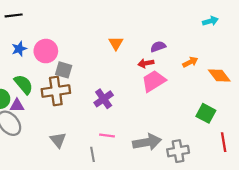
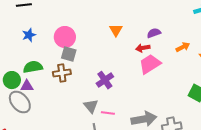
pink circle: (46, 51) -> (65, 37), moved
green semicircle: (24, 84) -> (33, 67), turned -60
brown cross: (56, 91) -> (62, 73), size x0.7
gray triangle: (58, 140) -> (91, 106), moved

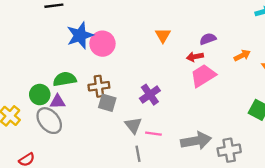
blue star: (29, 35) -> (80, 35), moved, size x1.6
gray square: (69, 54) -> (107, 103), moved

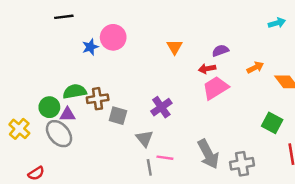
blue star: (80, 35) -> (90, 47), size x0.6
pink circle: (102, 44) -> (113, 37), moved
brown cross: (99, 86) -> (98, 99), moved
pink line: (153, 134) -> (165, 158), moved
gray arrow: (196, 141) -> (208, 154), turned 72

